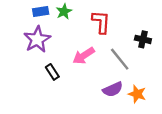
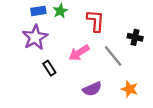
purple semicircle: (113, 89) -> (92, 89), moved

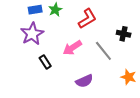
red L-shape: (96, 21) -> (87, 19), turned 55
orange star: (130, 89) -> (129, 77), moved

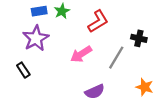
gray line: (103, 51) -> (116, 58), turned 70
black rectangle: (45, 62) -> (23, 70), moved

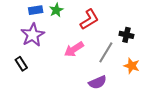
orange star: (145, 87) -> (132, 66), moved
purple semicircle: (95, 92) -> (98, 82), moved

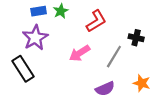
black rectangle: (21, 64) -> (23, 69), size x1.6
orange star: (132, 66) -> (142, 83), moved

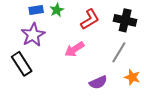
black cross: (136, 38) -> (125, 20), moved, size x1.5
gray line: (114, 57) -> (119, 52), moved

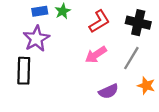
pink arrow: (74, 49) -> (96, 55), moved
black rectangle: (22, 64) -> (24, 71), turned 35

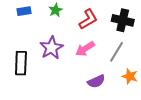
blue rectangle: (40, 11) -> (24, 11), moved
purple star: (36, 39) -> (51, 48), moved

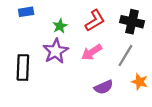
green star: (56, 10) -> (60, 26), moved

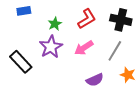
black rectangle: (23, 68) -> (21, 62), turned -45

